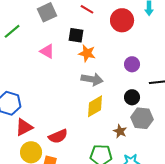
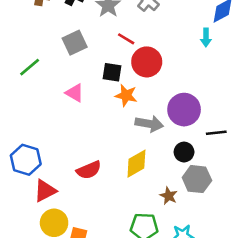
red circle: (122, 20) -> (147, 62), moved
purple circle: (132, 64) -> (184, 110), size x1.6
gray arrow: (92, 79) -> (149, 124), moved
red semicircle: (58, 136) -> (89, 170), moved

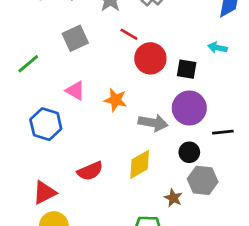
cyan arrow: (206, 37) -> (217, 48), moved, turned 102
black square: (112, 72) -> (187, 69), moved
orange star: (126, 95) -> (116, 100), moved
blue hexagon: (26, 160) -> (46, 124), moved

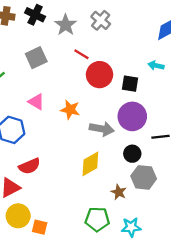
red semicircle: (90, 171) -> (29, 166), moved

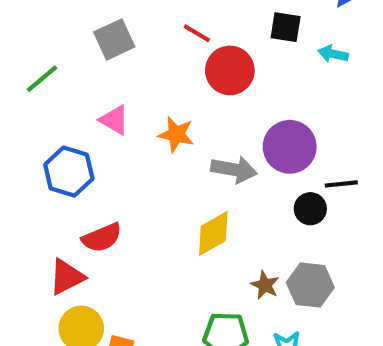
black square: (130, 84) -> (286, 27), moved
black circle: (132, 154) -> (310, 209), moved
gray hexagon: (144, 177) -> (310, 285), moved

